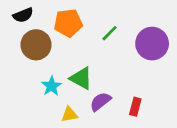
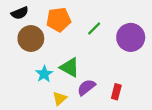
yellow triangle: (70, 114) -> (60, 98), turned -32

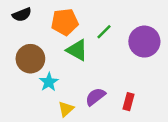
brown circle: (31, 38) -> (30, 59), moved
green triangle: (70, 67) -> (77, 50), moved

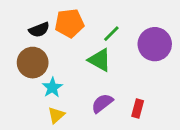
black semicircle: (22, 15) -> (39, 30), moved
green triangle: (77, 50) -> (100, 60), moved
yellow triangle: (66, 109) -> (56, 115), moved

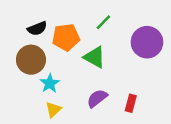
orange pentagon: (69, 23) -> (66, 37), moved
green line: (111, 34) -> (103, 22), moved

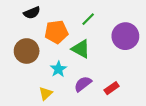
black semicircle: (37, 28) -> (32, 13), moved
cyan star: (50, 83) -> (58, 69), moved
red rectangle: (131, 103) -> (112, 88), turned 40

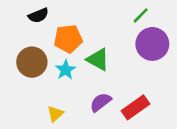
green line: (88, 19) -> (141, 15), moved
cyan star: (58, 69) -> (66, 70), moved
red rectangle: (112, 88) -> (135, 107), size x1.5

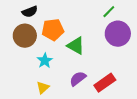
brown circle: (32, 62) -> (25, 36), moved
cyan star: (66, 70) -> (45, 61), moved

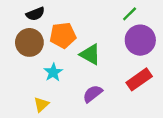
red rectangle: (105, 83) -> (139, 79), moved
yellow triangle: (43, 88) -> (41, 104), moved

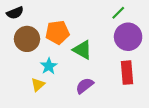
black semicircle: (35, 14) -> (15, 13), moved
red rectangle: (139, 79) -> (127, 73), turned -60
yellow triangle: (41, 104) -> (38, 85), moved

